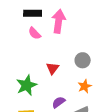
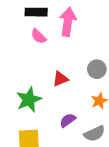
red triangle: (53, 68) -> (60, 79), turned 32

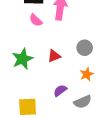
green star: (29, 100) -> (22, 59), moved

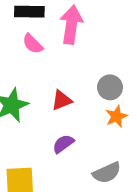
orange star: (87, 74) -> (116, 116), moved
purple semicircle: (60, 91) -> (63, 144), moved

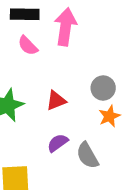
gray semicircle: (107, 173) -> (87, 155), moved, turned 84

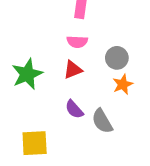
pink semicircle: (28, 46) -> (77, 42), moved, turned -42
purple semicircle: (58, 143) -> (74, 109), turned -96

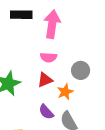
orange star: (123, 84) -> (65, 92), moved

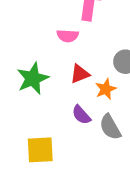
pink semicircle: (49, 57) -> (68, 36), moved

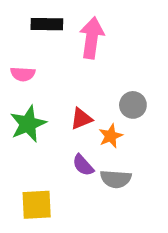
pink semicircle: (68, 36) -> (23, 74), moved
gray semicircle: (110, 127) -> (116, 179), turned -56

